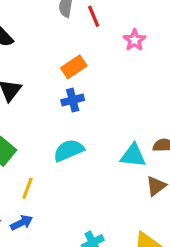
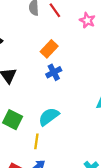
cyan semicircle: (69, 150) -> (49, 117), moved

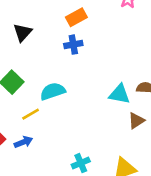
yellow line: (36, 141) -> (31, 114), turned 35

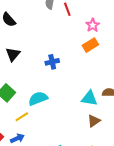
orange rectangle: (76, 17) -> (90, 45), moved
brown triangle: (136, 121) -> (94, 121), moved

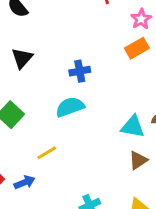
cyan semicircle: (38, 98) -> (70, 107), moved
yellow line: (22, 117) -> (47, 153), moved

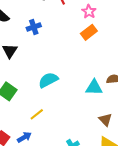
blue cross: (80, 71) -> (34, 27), moved
brown triangle: (138, 160) -> (105, 120), moved, turned -32

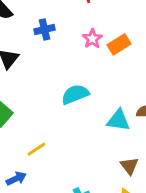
pink star: (89, 12) -> (92, 39), moved
cyan semicircle: (48, 80) -> (75, 94), moved

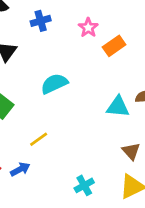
orange rectangle: (119, 44) -> (114, 46), moved
cyan semicircle: (75, 94) -> (54, 84), moved

